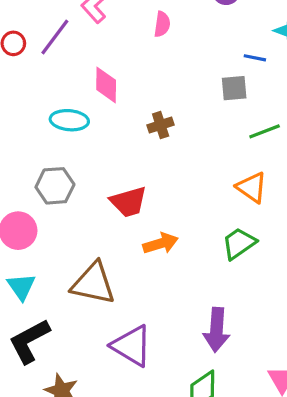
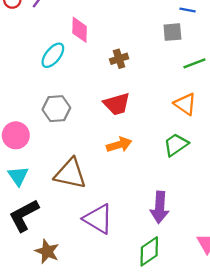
cyan ellipse: (69, 120) -> (53, 55), turned -56
gray hexagon: (55, 186) -> (56, 109), moved
red trapezoid: (129, 202) -> (117, 104), moved

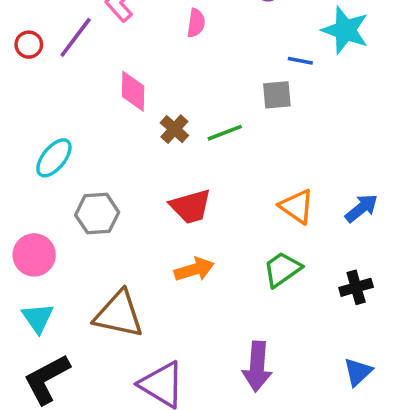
cyan ellipse: (53, 55) -> (54, 158), moved
brown cross: (119, 59) -> (174, 129), moved, turned -30
green line: (194, 63) -> (225, 133), moved

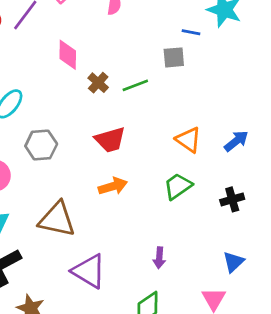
purple arrow: (257, 366) -> (159, 258), size x0.6

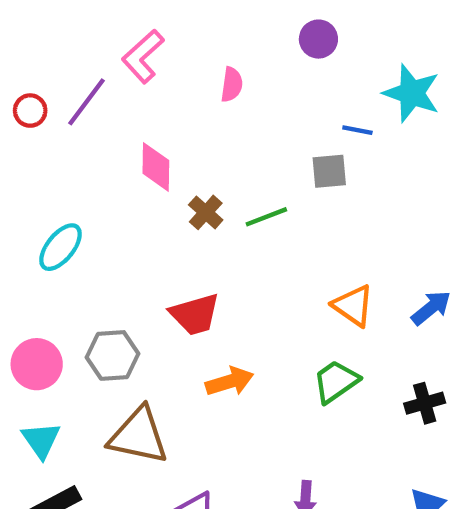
red trapezoid: (110, 140) -> (195, 314), moved
gray hexagon: (41, 145) -> (113, 355), moved

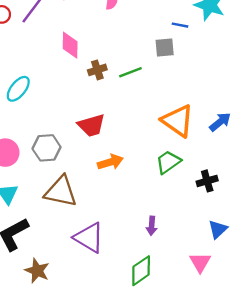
brown cross: (206, 212) -> (97, 70), turned 30
orange triangle: (353, 306) -> (178, 121), size x1.4
black cross: (425, 403) -> (207, 181), moved

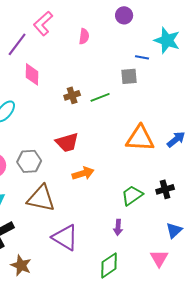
pink diamond: (70, 45) -> (32, 74), moved
orange triangle: (178, 121) -> (140, 138), turned -32
green trapezoid: (168, 162) -> (132, 195), moved

